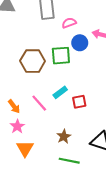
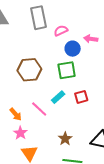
green square: (61, 56) -> (67, 70), moved
red square: (79, 102) -> (81, 97), moved

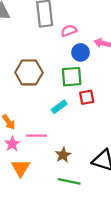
red square: (81, 97) -> (87, 97), moved
pink line: (39, 109) -> (36, 136), moved, turned -48

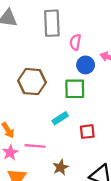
pink semicircle: (69, 31) -> (75, 42), turned -63
red square: (87, 97) -> (87, 132), moved

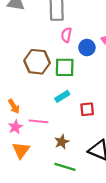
pink semicircle: (75, 42) -> (66, 35), moved
green square: (75, 89) -> (65, 67), moved

